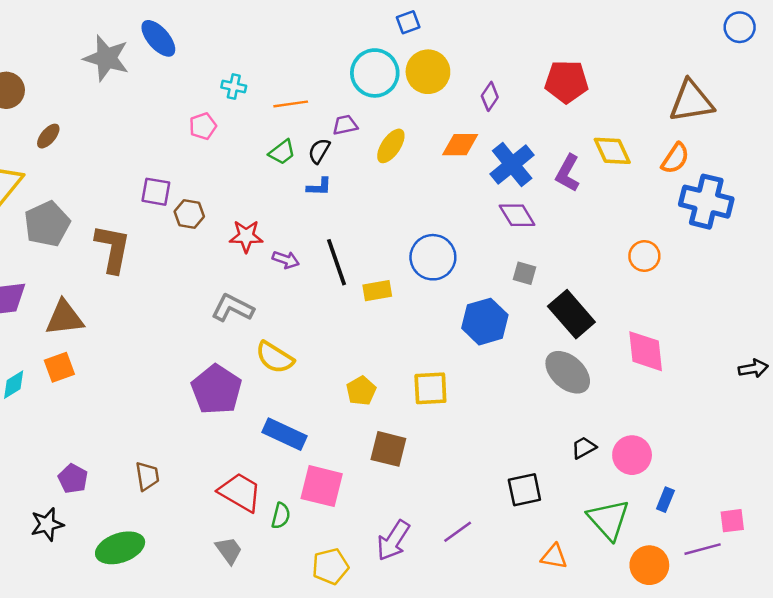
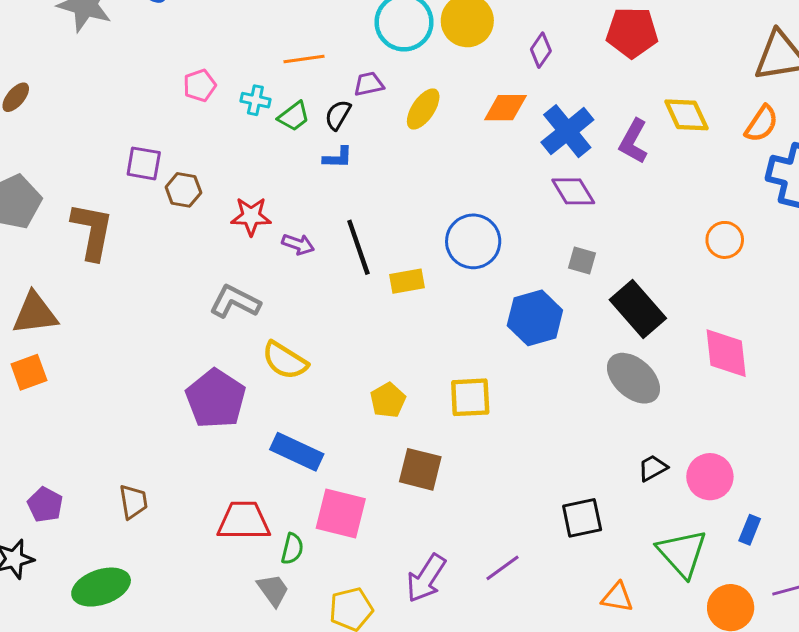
cyan cross: (234, 87) -> (255, 100), moved
red trapezoid: (240, 492) -> (244, 521), turned -30
gray trapezoid: (229, 550) -> (273, 590), moved

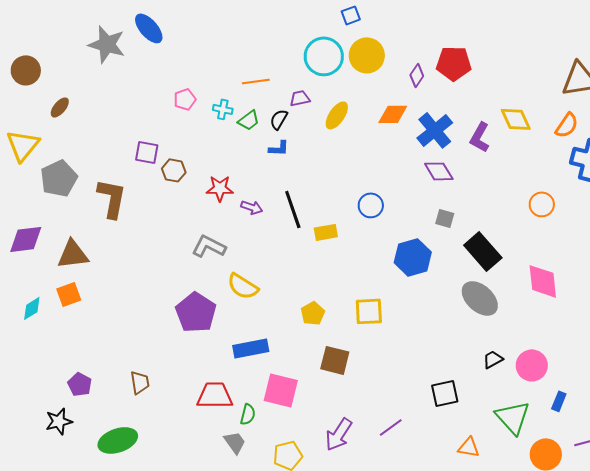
red pentagon: (632, 33) -> (454, 63), moved
blue circle: (473, 241) -> (371, 205), size x0.7
blue rectangle: (297, 452) -> (251, 348), turned -36

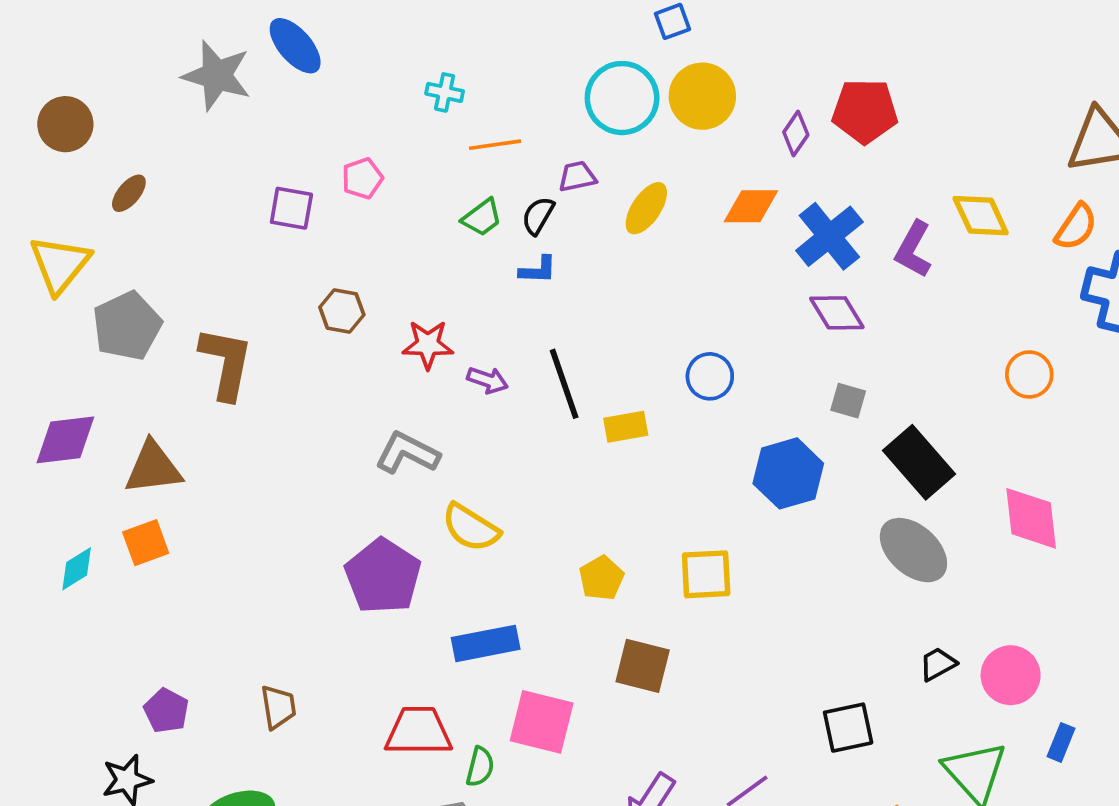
cyan cross: (223, 109) -> (445, 92), moved
purple square: (147, 152) -> (291, 208), moved

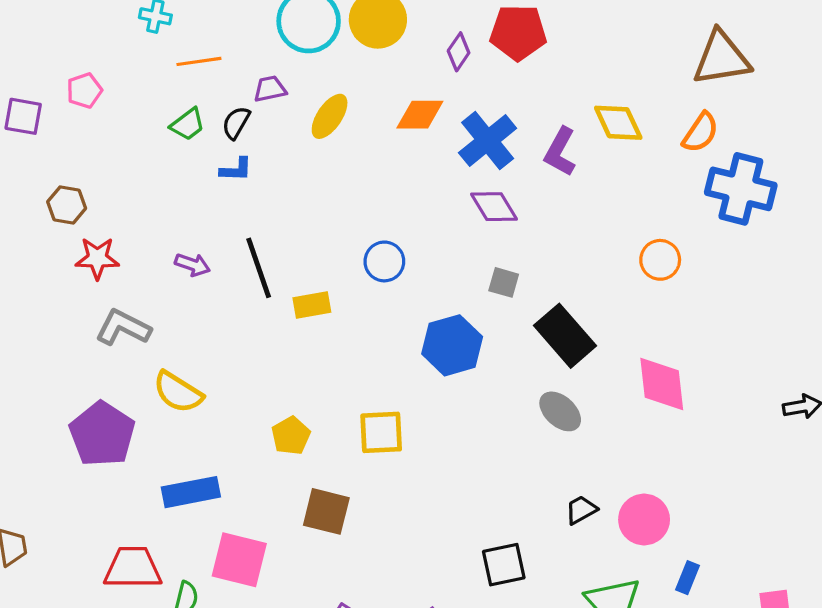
red star: (428, 345) -> (97, 258), moved
gray ellipse: (913, 550) -> (560, 411), size x0.7

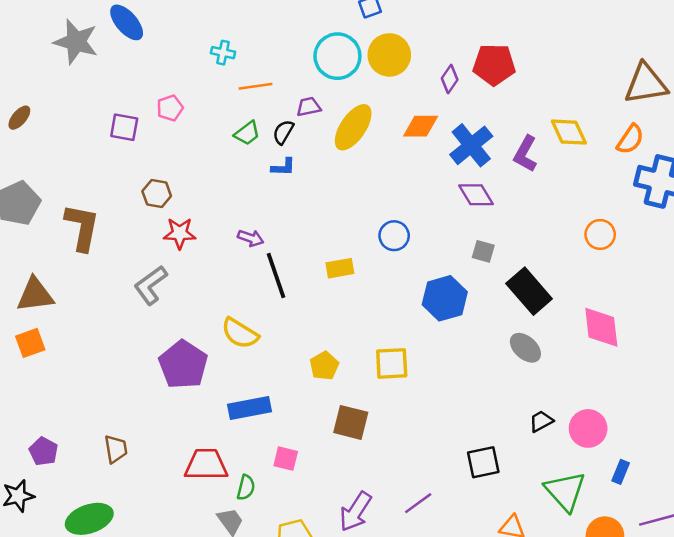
yellow ellipse: (330, 116) -> (353, 127), size x1.4
black line: (259, 268) -> (276, 275), moved
gray L-shape: (123, 328) -> (151, 285), moved, turned -63
pink square: (239, 560) -> (286, 459), size x0.6

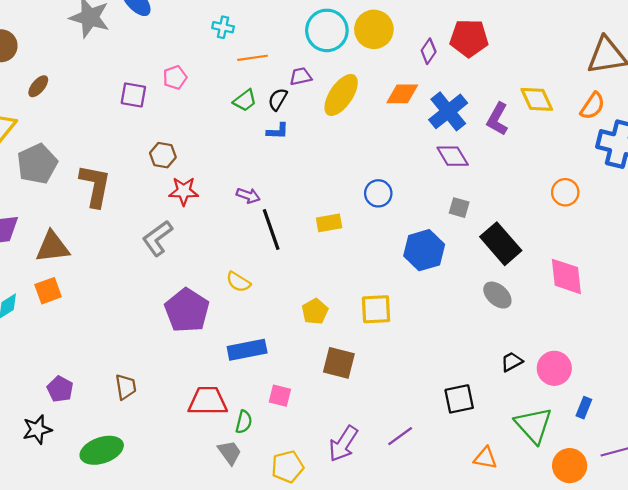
yellow semicircle: (240, 333) -> (238, 282), size x0.7

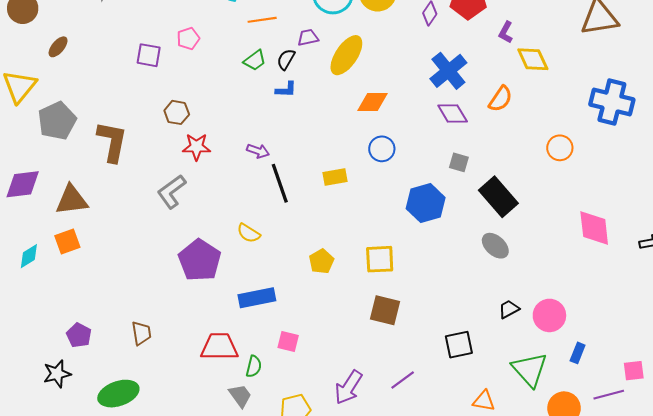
orange diamond: (402, 94) -> (372, 102), moved
orange semicircle: (593, 106) -> (500, 99), moved
purple L-shape: (497, 119) -> (506, 32), moved, size x0.7
pink diamond: (566, 276) -> (594, 228), moved
brown square: (339, 363) -> (385, 310), moved

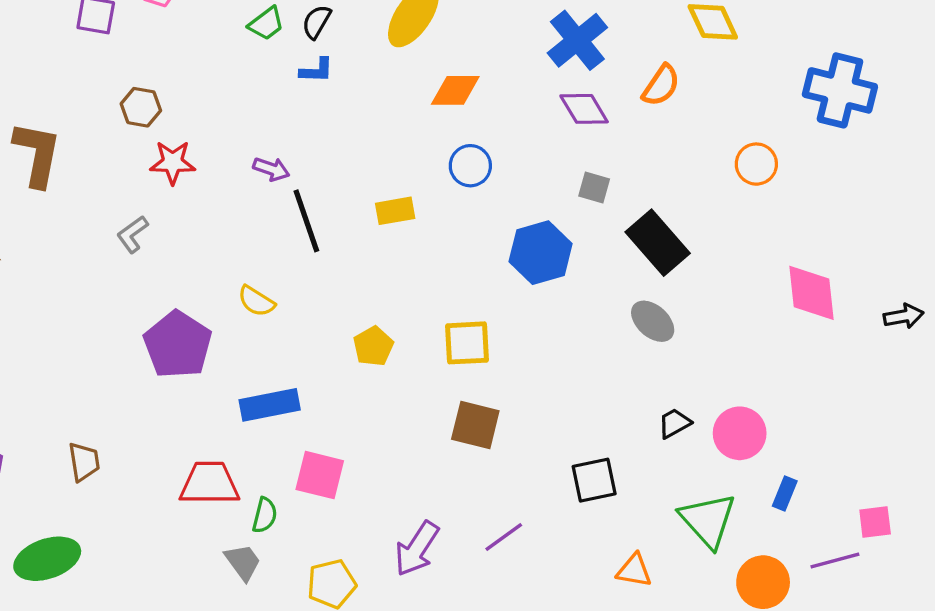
gray L-shape: (172, 192) -> (132, 234), size x0.7
pink square: (288, 341) -> (320, 475), size x1.4

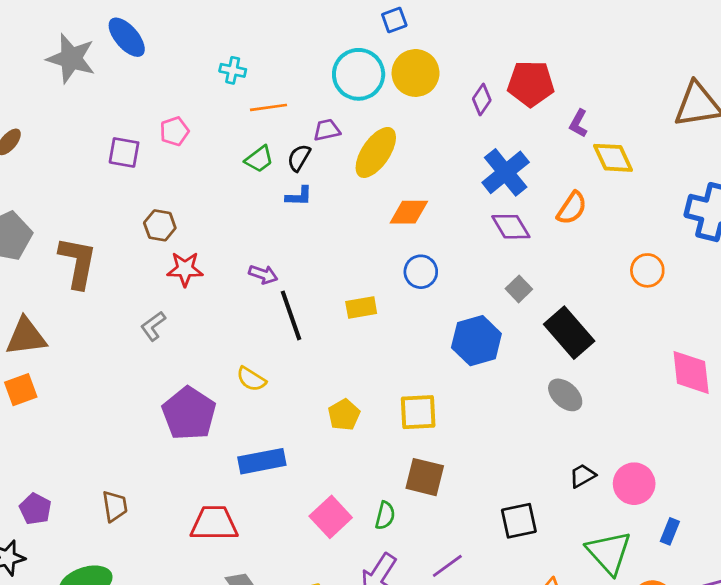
gray square: (594, 187) -> (519, 289), turned 30
pink square: (320, 475) -> (331, 517), moved, turned 33
green semicircle: (265, 515) -> (385, 515), moved

